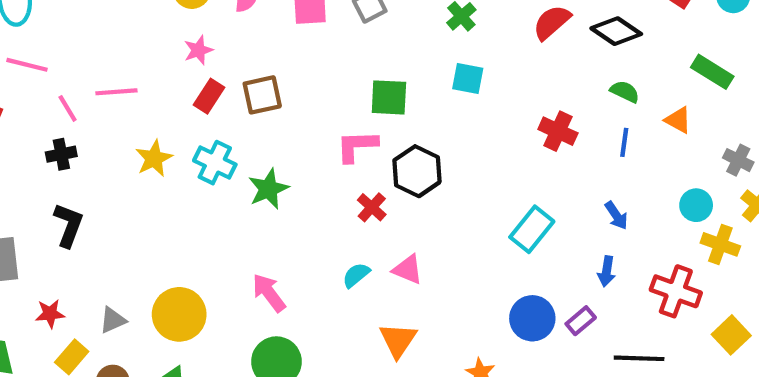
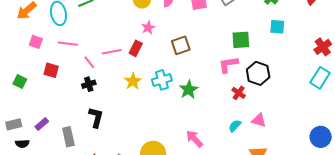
red rectangle: (209, 96) -> (136, 48), moved
red cross: (558, 131) -> (323, 47), turned 36
cyan cross: (215, 163) -> (162, 80), turned -36
cyan rectangle: (532, 229) -> (320, 78), moved

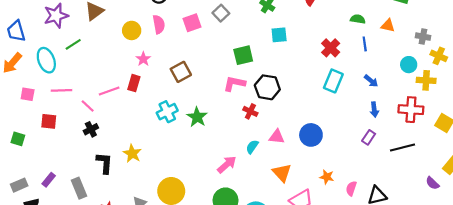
pink L-shape: (228, 65) -> (234, 84), turned 30
yellow star: (133, 81) -> (132, 153), moved
blue circle: (321, 137) -> (311, 135), moved
pink arrow: (194, 139) -> (227, 165), moved, turned 102

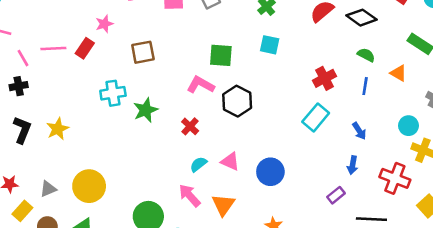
red cross: (250, 111) -> (190, 126), moved
pink arrow: (227, 165) -> (190, 196), moved, turned -108

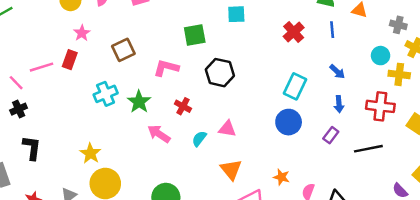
pink L-shape: (201, 85) -> (166, 68), moved
cyan rectangle: (316, 117) -> (295, 86), moved
yellow star: (58, 129) -> (90, 153), moved
blue circle: (270, 172) -> (289, 122), moved
pink arrow: (190, 196) -> (159, 134), moved

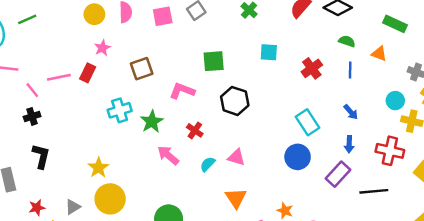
cyan square: (236, 14) -> (269, 52), moved
cyan rectangle: (295, 86) -> (308, 122), turned -65
purple rectangle: (331, 135) -> (338, 174), size x1.5

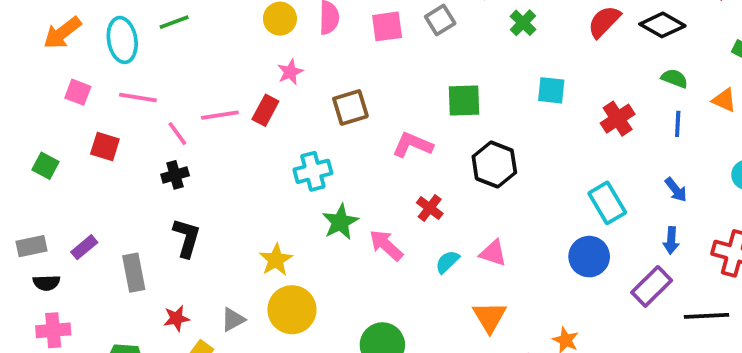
green star: (152, 122) -> (340, 222), moved

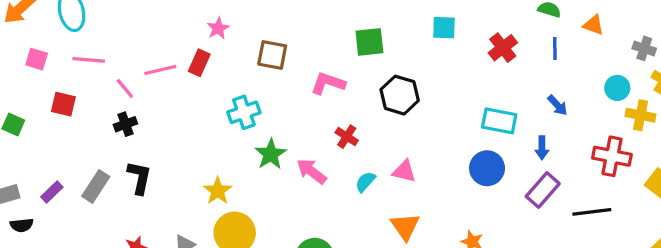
brown square: (350, 107) -> (272, 55), turned 32
cyan rectangle: (607, 203) -> (499, 121), turned -44
blue arrow: (671, 240) -> (542, 148), moved
gray rectangle: (134, 273) -> (96, 186), moved, turned 48

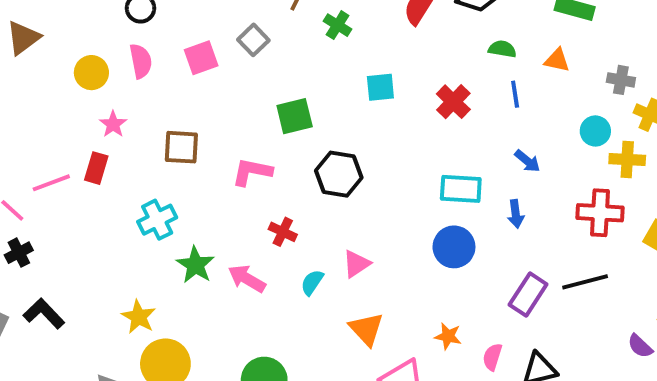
pink triangle: (404, 171) -> (356, 264), turned -40
black L-shape: (139, 178) -> (44, 314), turned -48
purple rectangle: (543, 190) -> (528, 294), moved

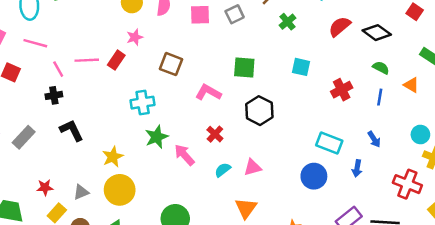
black L-shape: (44, 314) -> (72, 130), moved

